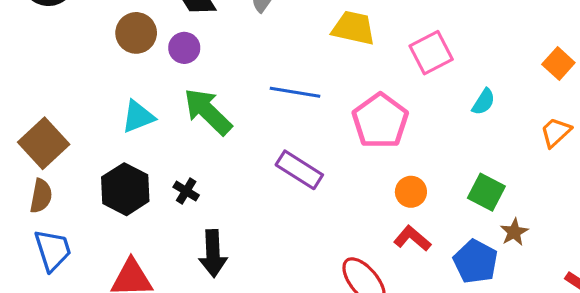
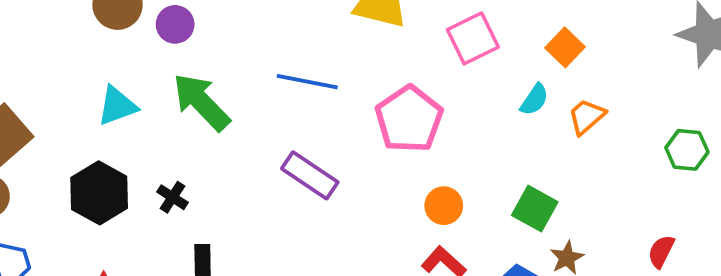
orange square: (558, 63) -> (565, 47), moved
orange trapezoid: (556, 132) -> (586, 116), moved

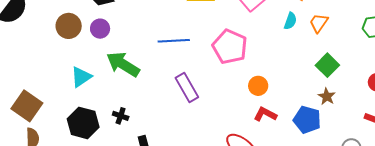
purple rectangle: (310, 175) -> (187, 88), turned 40
green square: (535, 209) -> (327, 65), moved, turned 30

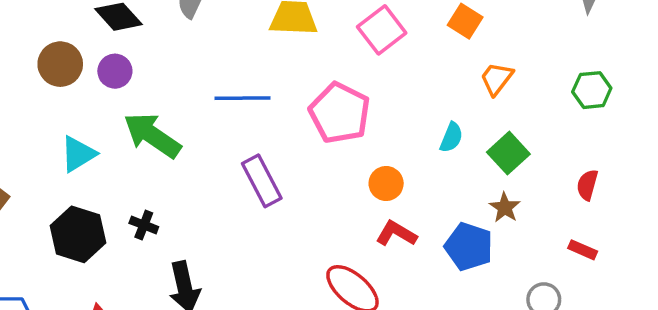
cyan semicircle: (290, 21) -> (451, 137), moved

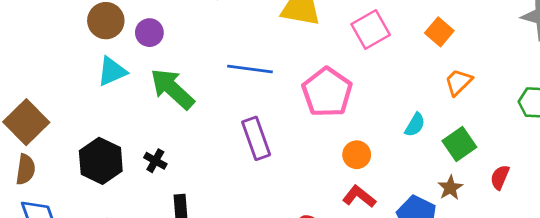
cyan triangle: (78, 154) -> (112, 71), moved
red semicircle: (587, 185) -> (500, 177), moved

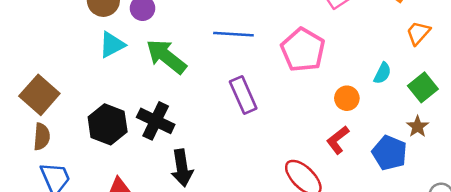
orange circle: (357, 155) -> (347, 98), moved
black cross: (155, 161) -> (156, 121), size x1.8
red L-shape: (359, 197) -> (338, 140), turned -72

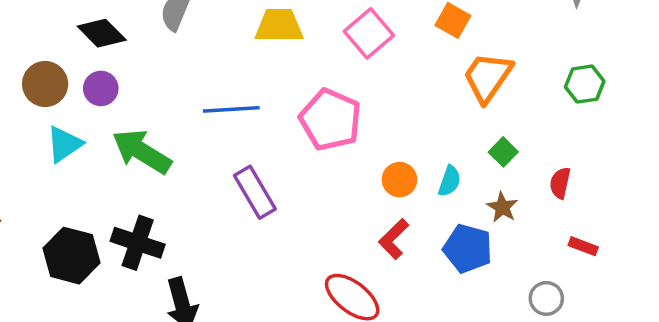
orange trapezoid: (418, 33) -> (488, 77), size x1.5
cyan semicircle: (382, 73) -> (449, 181), moved
green square: (423, 87) -> (503, 152), size x0.7

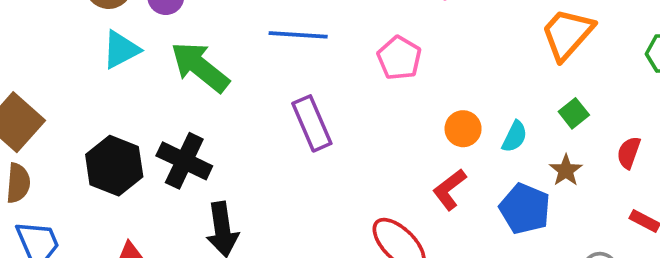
pink pentagon: (330, 120) -> (399, 58), size x0.7

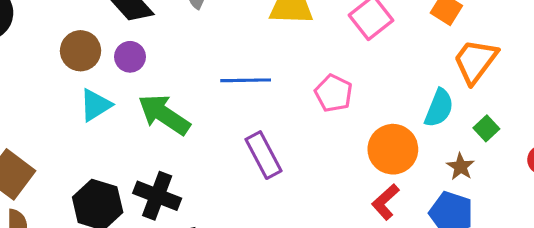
orange circle: (463, 129) -> (393, 149), size x1.6
cyan semicircle: (515, 137) -> (439, 108), moved, size x1.4
brown star: (566, 170) -> (461, 167), moved

